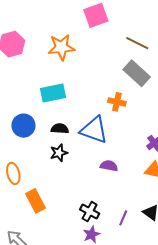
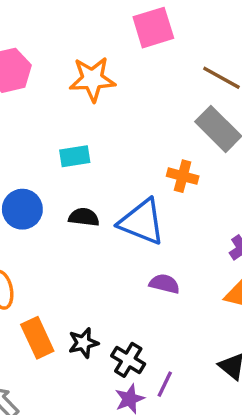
cyan rectangle: (53, 93) -> (75, 156), size x0.7
black star: (59, 153) -> (83, 343), moved
purple line: (123, 218) -> (165, 384), moved

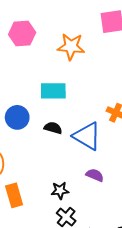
cyan rectangle: (75, 156) -> (53, 91), size x1.4
black star: (83, 343) -> (60, 191), moved

